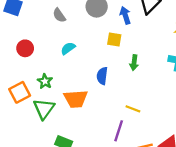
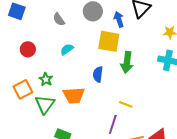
yellow square: (114, 40) -> (109, 41), size x1.6
green arrow: (134, 63) -> (127, 62), size x1.5

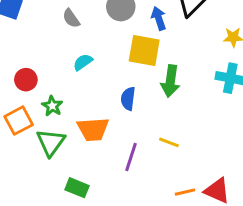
red circle: (28, 49) -> (26, 80), moved
purple line: (113, 124) -> (131, 157), moved

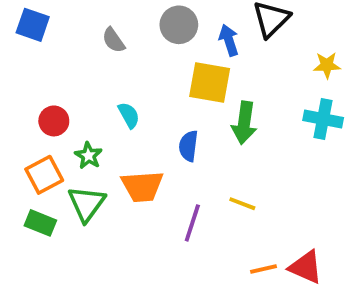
cyan semicircle: (83, 62) -> (129, 115), moved, turned 96
green rectangle: (77, 188) -> (40, 223), moved

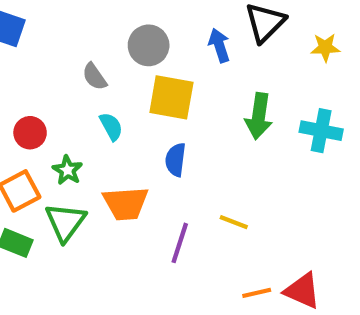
gray circle: (179, 25) -> (149, 45), moved
gray semicircle: (113, 40) -> (94, 77), moved
yellow star: (327, 65) -> (325, 47), moved
yellow square: (210, 82) -> (171, 97), moved
green arrow: (244, 123) -> (259, 116), moved

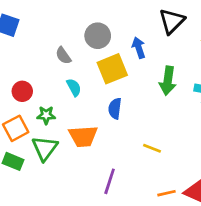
blue arrow: (219, 45) -> (139, 48), moved
yellow square: (171, 97) -> (112, 69), turned -32
green star: (67, 170) -> (46, 115), turned -30
purple line: (180, 243) -> (110, 181), moved

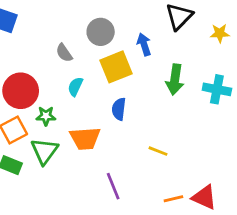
cyan semicircle: (74, 87) -> (75, 87), turned -126
red circle: (22, 91) -> (21, 91), size x1.6
purple line: (110, 181) -> (113, 186), turned -40

